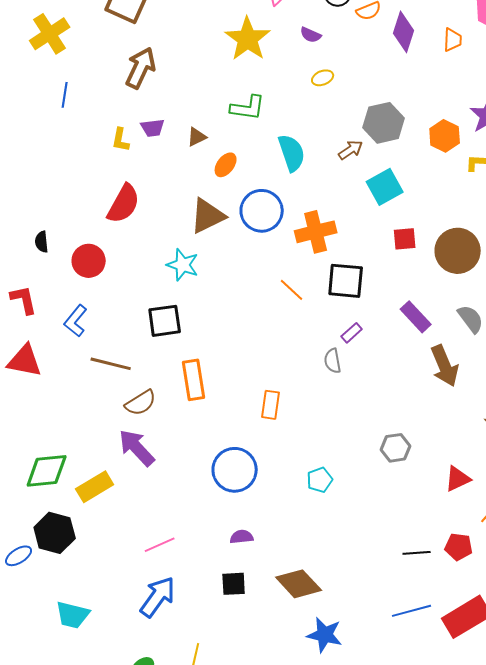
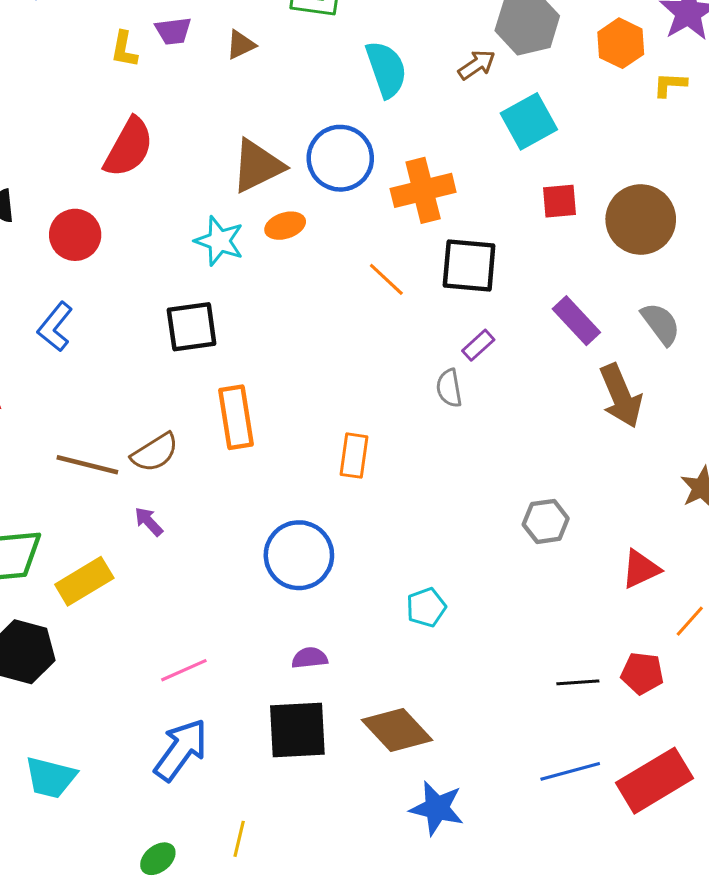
orange ellipse: (226, 165) -> (285, 226), moved, turned 35
brown line: (111, 364) -> (87, 465), moved
purple arrow: (137, 448) -> (149, 521), size x0.5
cyan pentagon: (320, 480) -> (426, 607), moved
black square: (234, 584) -> (297, 730), size x1.6

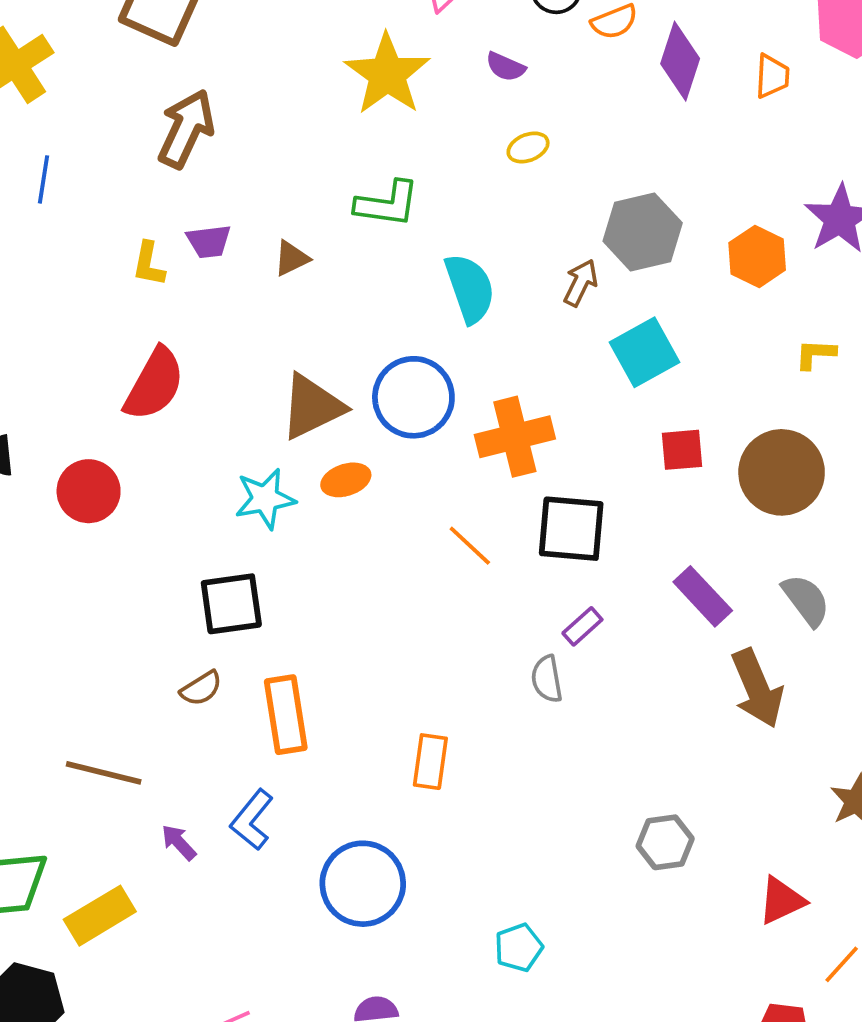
brown arrow: (477, 65) -> (581, 283), turned -30
yellow L-shape: (670, 85) -> (815, 354), moved
cyan star: (219, 241) -> (265, 499), turned -30
blue L-shape: (55, 327) -> (252, 820), moved
brown semicircle: (155, 453) -> (201, 688), moved, size x0.7

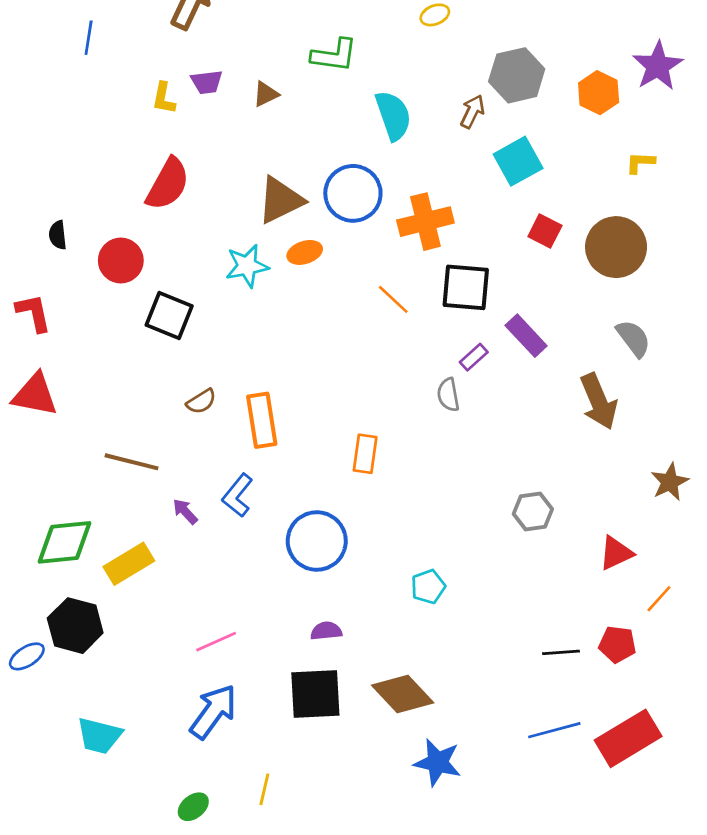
red square: (682, 450) -> (545, 231), turned 32
purple rectangle: (703, 596) -> (526, 336), moved
black square: (231, 604) -> (169, 316), moved, turned 30

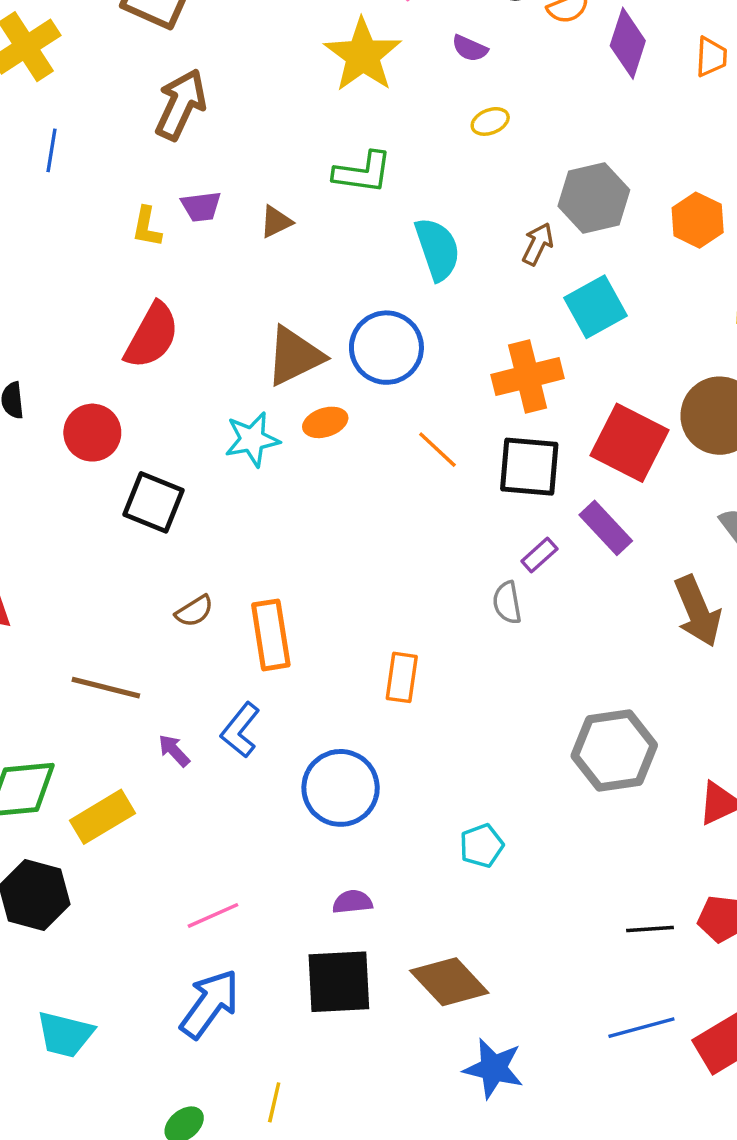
orange cross: (425, 222) -> (528, 376), moved
red square: (545, 231) -> (630, 443), moved, size x1.8
orange line: (393, 299) -> (437, 450), moved
gray hexagon: (533, 511) -> (614, 751), size x1.6

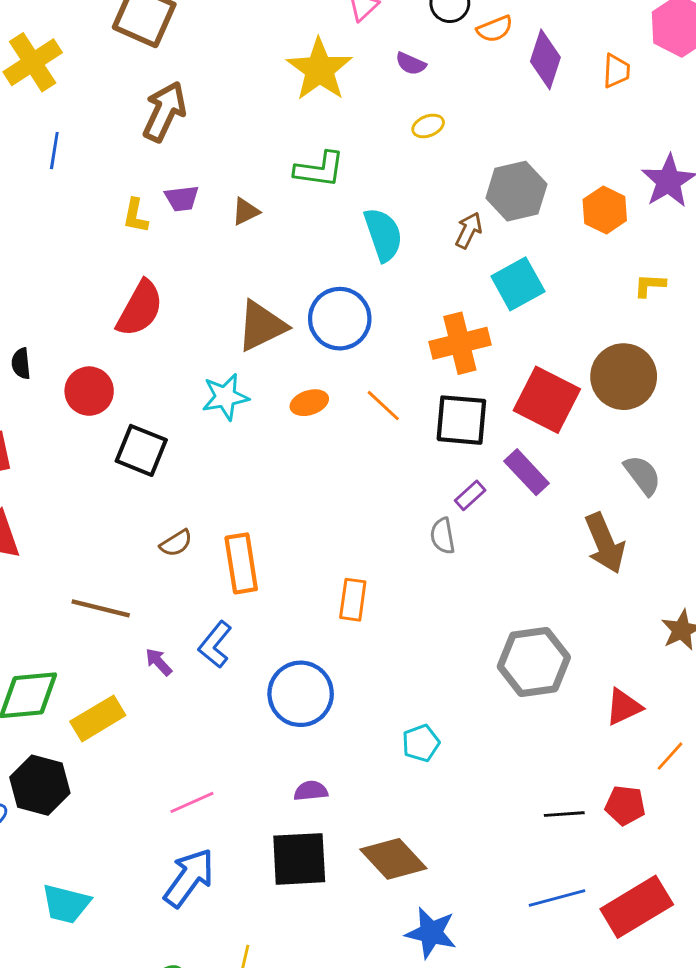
orange ellipse: (325, 422) -> (309, 403), moved

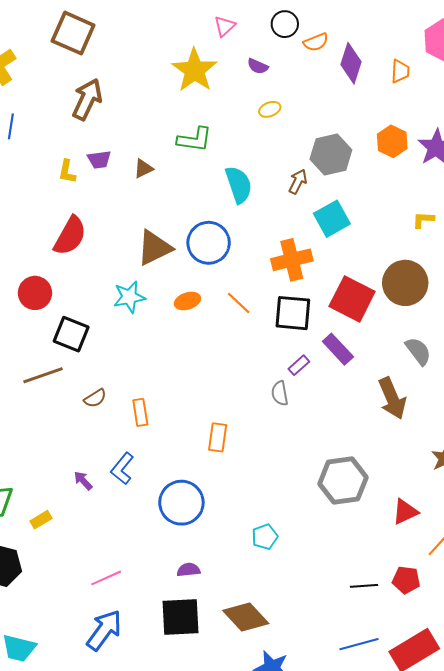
orange hexagon: (605, 210) -> (392, 141), moved
orange rectangle: (241, 563) -> (140, 412), size x0.7
brown line: (101, 608) -> (43, 375), moved, turned -33
yellow rectangle: (98, 718) -> (41, 520), size x0.6

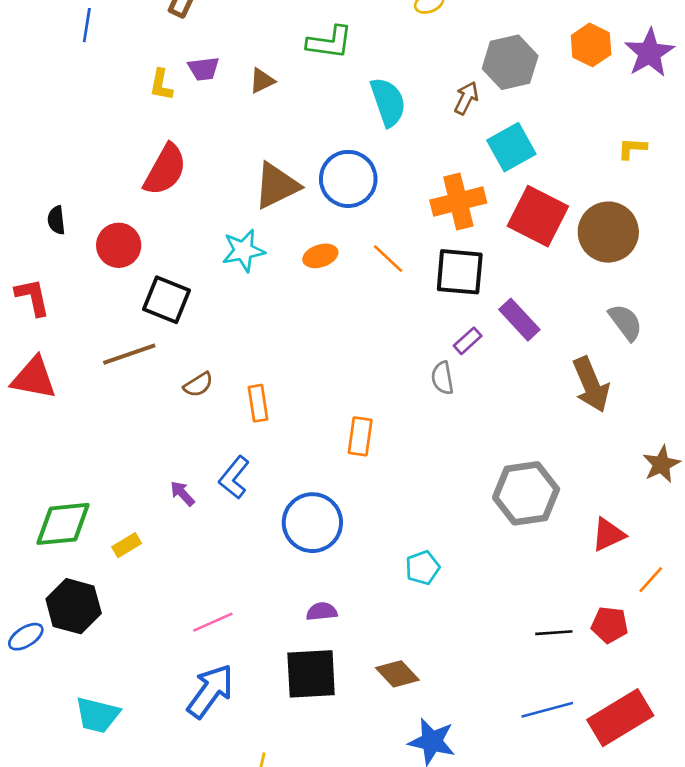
red square: (352, 299) -> (538, 216), moved
brown diamond: (246, 617) -> (397, 674), size x0.7

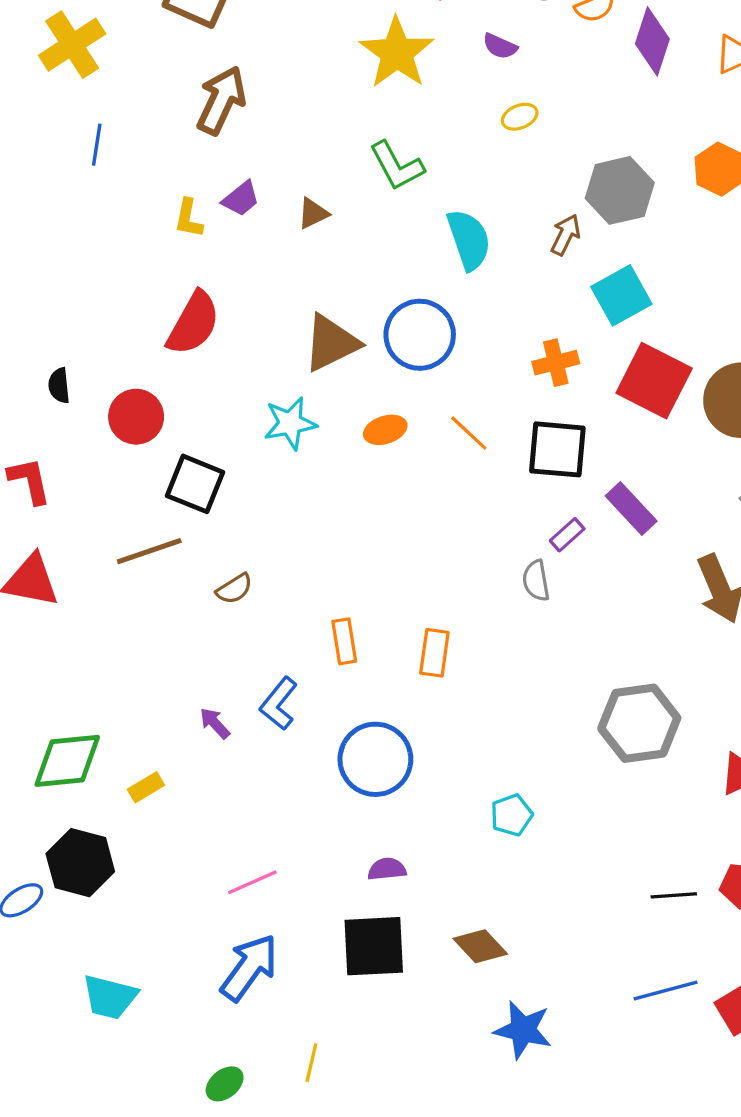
green L-shape: (330, 42) -> (397, 166), turned 54
purple trapezoid: (204, 69) -> (241, 199), turned -32
orange cross: (458, 202) -> (556, 363), size x0.7
orange rectangle: (258, 403) -> (344, 641), moved

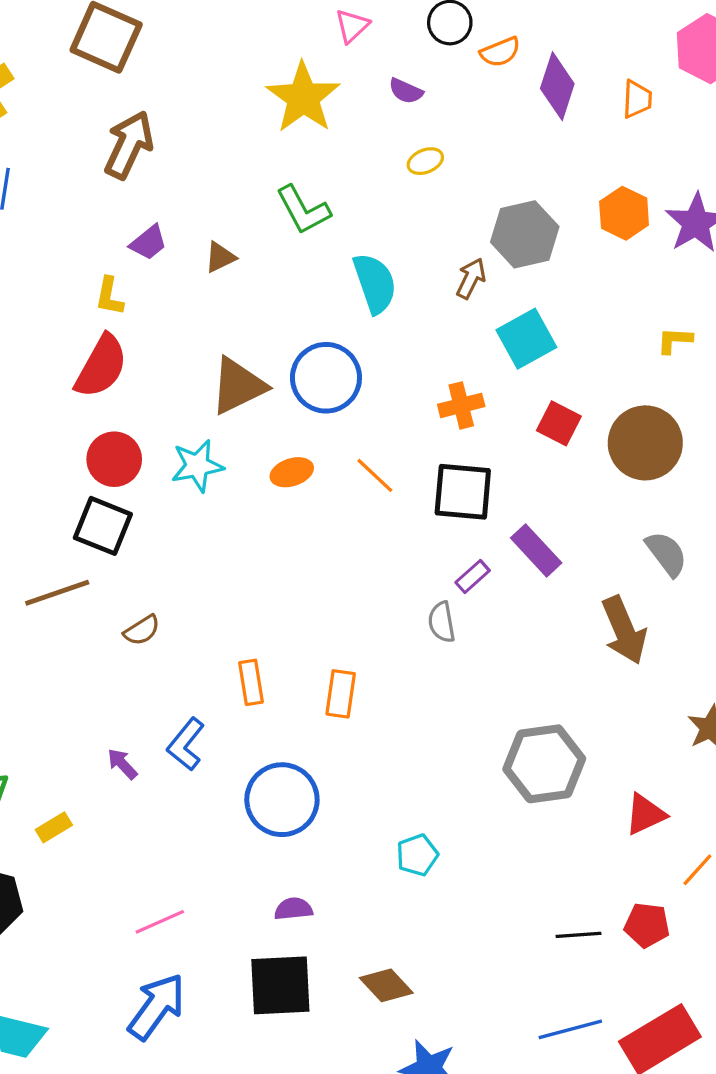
yellow L-shape: (189, 218) -> (109, 296), moved
red square: (654, 381) -> (559, 423), size x0.6
red circle: (136, 417) -> (114, 459), moved

